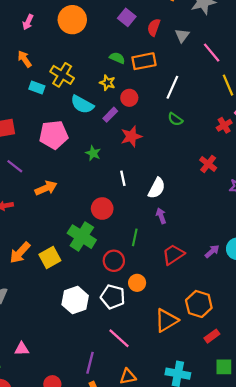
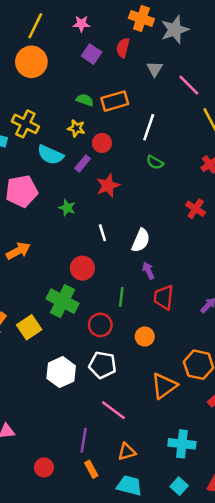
red semicircle: (154, 27) -> (123, 48), moved
red trapezoid: (173, 255) -> (164, 297), moved, turned -45
orange circle: (137, 283) -> (145, 337), moved

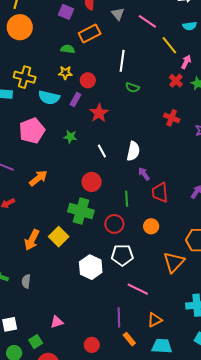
orange rectangle: (115, 101) -> (90, 33), moved

